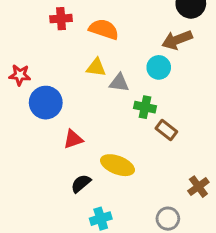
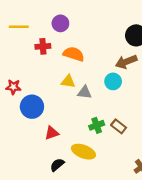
green cross: (145, 107) -> (97, 125), moved, turned -32

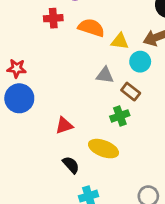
yellow triangle: (68, 81) -> (120, 41), moved
blue circle: (32, 107) -> (19, 98), moved
brown rectangle: (119, 126) -> (131, 92), moved
black semicircle: (57, 165) -> (71, 165), turned 88

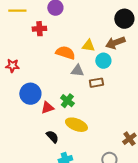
orange semicircle: (91, 28) -> (65, 53), moved
brown rectangle: (131, 92) -> (96, 83), turned -48
blue circle: (19, 98) -> (30, 94), moved
green cross: (120, 116) -> (67, 101), moved, turned -32

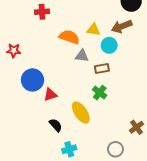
green cross: (67, 101) -> (100, 93), moved
yellow ellipse: (76, 125) -> (81, 113), turned 35

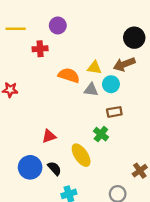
gray triangle: (82, 56) -> (91, 90), moved
brown rectangle: (102, 68) -> (114, 112), moved
blue circle: (33, 80) -> (30, 167), moved

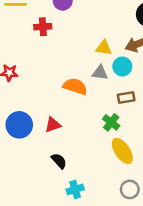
orange semicircle: (69, 75) -> (75, 86), moved
yellow ellipse: (81, 155) -> (122, 151), moved
blue circle: (30, 167) -> (19, 125), moved

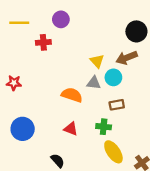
yellow triangle: (104, 48) -> (97, 61), turned 40
green cross: (111, 122) -> (104, 127), turned -32
red triangle: (53, 125) -> (71, 129), moved, turned 40

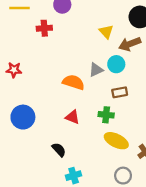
yellow triangle: (97, 61) -> (106, 32), moved
gray triangle: (94, 83) -> (96, 70), turned -32
yellow ellipse: (113, 152) -> (116, 141), turned -30

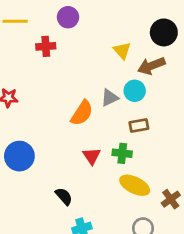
orange semicircle: (74, 82) -> (82, 113), turned 105
red triangle: (72, 117) -> (92, 156), moved, turned 35

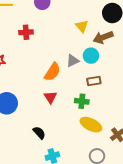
red cross: (46, 46) -> (26, 32), moved
red triangle: (92, 156) -> (50, 97), moved

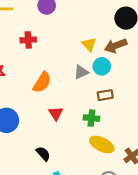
yellow triangle: (82, 26) -> (89, 45), moved
orange semicircle: (52, 72) -> (42, 82), moved

